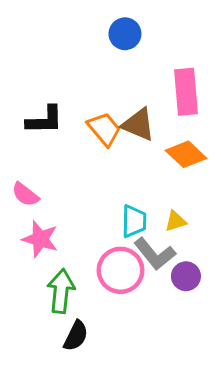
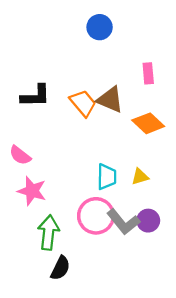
pink rectangle: (186, 92) -> (148, 73), size x0.6
gray L-shape: (155, 254) -> (123, 222), moved

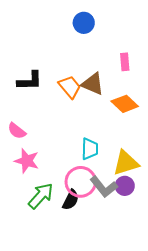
yellow triangle: (140, 177) -> (126, 163), moved, size x1.8
green arrow: (49, 232) -> (41, 196), turned 36
black semicircle: (60, 268) -> (71, 200), moved

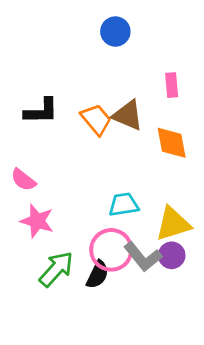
orange diamond: (125, 104) -> (172, 143), turned 36
cyan trapezoid: (90, 149) -> (124, 205), turned -100

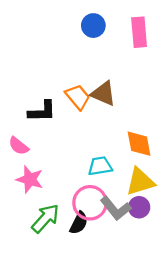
pink rectangle: (172, 85) -> (139, 32), moved, size x1.5
black L-shape: (41, 111) -> (42, 111), moved
orange diamond: (172, 143) -> (139, 144), moved

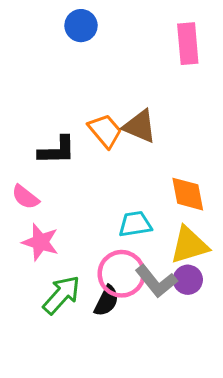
blue circle: (93, 26) -> (81, 26), moved

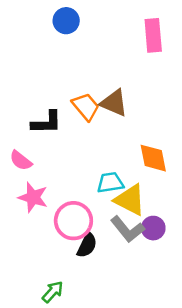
yellow triangle: (189, 245) -> (130, 200), moved, turned 44
pink circle: (122, 274) -> (73, 221), moved
green arrow: (61, 295) -> (53, 292), moved, size x0.7

